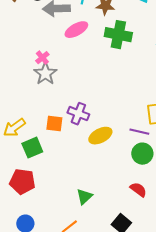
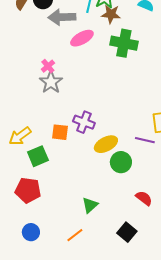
green circle: (142, 154) -> (121, 162), moved

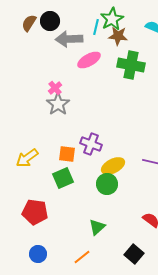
green square: (38, 156) -> (63, 178), moved
green circle: (121, 162) -> (107, 184), moved

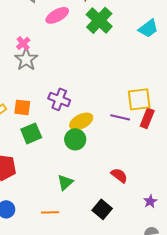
green cross: (131, 65) -> (99, 20), turned 32
orange square: (67, 154) -> (22, 107), moved
orange line: (82, 257) -> (50, 212), turned 36

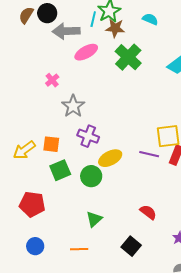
gray star: (26, 59) -> (73, 106), moved
green circle: (75, 139) -> (91, 176), moved

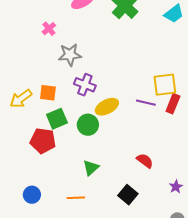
gray star: (73, 106) -> (70, 55), turned 30
red pentagon: (32, 204) -> (43, 141), moved

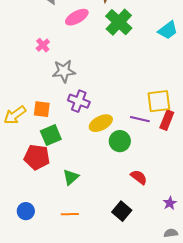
green circle: (88, 125) -> (120, 141), moved
green triangle: (91, 168) -> (71, 177), moved

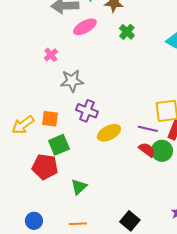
green cross: (119, 22) -> (127, 32), size x0.6
green circle: (120, 141) -> (162, 151), moved
red semicircle: (139, 177) -> (147, 150), moved

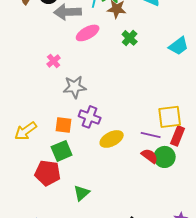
orange square: (50, 119) -> (64, 125), moved

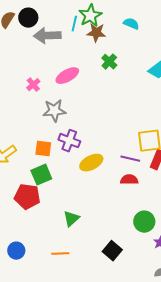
pink ellipse: (88, 33) -> (67, 76), moved
red semicircle: (150, 156) -> (129, 180), turned -36
green circle: (165, 157) -> (144, 222), moved
green triangle: (82, 193) -> (71, 219), moved

